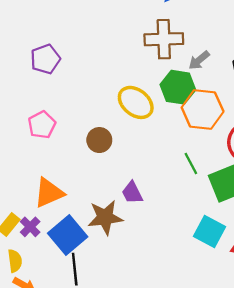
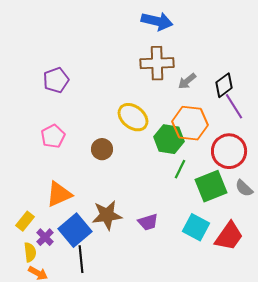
green hexagon: (178, 87) -> (169, 139), moved
green line: (191, 163) -> (180, 169), turned 54
purple trapezoid: (132, 193) -> (148, 222), moved, turned -80
purple cross: (30, 227) -> (45, 237), moved

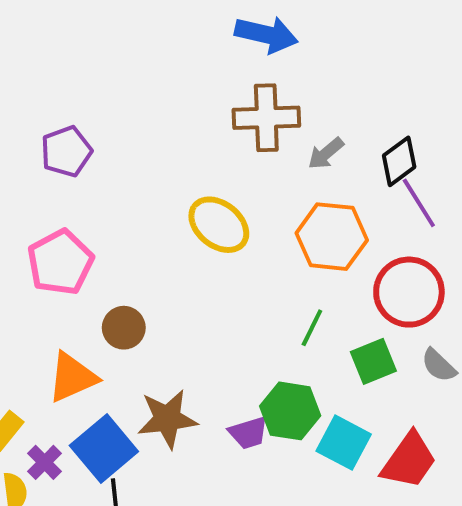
pink pentagon: (53, 136) -> (60, 262), size x1.4
green hexagon: (169, 139) -> (290, 411), moved
brown circle: (102, 149) -> (124, 328), moved
green square: (211, 186) -> (373, 361), size x0.7

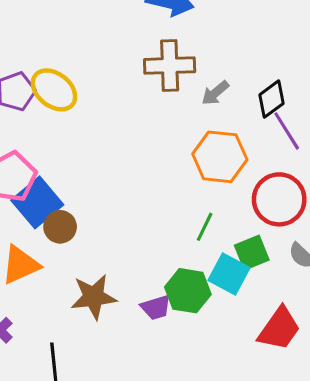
yellow ellipse: (219, 225) -> (54, 90), moved
cyan square: (344, 443) -> (229, 274), moved
blue square: (104, 449) -> (37, 202), moved

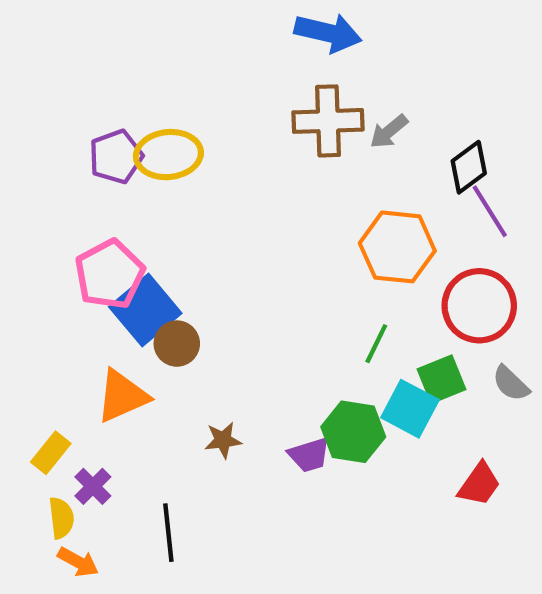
yellow ellipse: (54, 90) -> (168, 155), turned -45
gray arrow: (215, 93) -> (389, 131), moved
brown star: (94, 297) -> (223, 440), size x0.6
red trapezoid: (279, 329) -> (479, 484), size x0.7

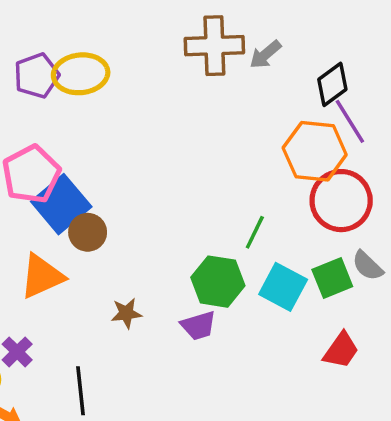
orange hexagon: (397, 247) -> (315, 151), moved
green square: (441, 379) -> (332, 278), moved
green hexagon: (353, 432) -> (218, 282), moved

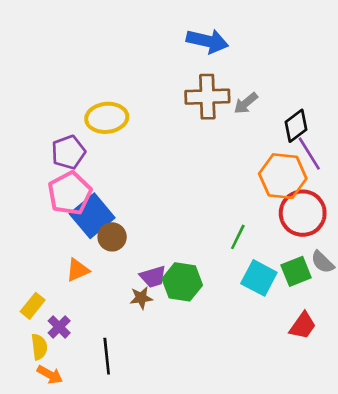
purple pentagon: (37, 76) -> (68, 152), moved
orange triangle: (42, 276) -> (78, 270), size x0.7
green hexagon: (218, 282) -> (182, 282), moved
purple trapezoid: (199, 326) -> (153, 277), moved

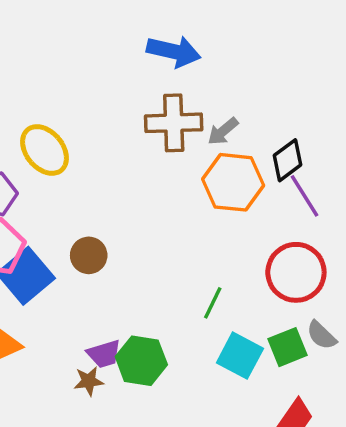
yellow ellipse: (107, 118) -> (44, 150), turned 57
orange hexagon: (283, 176) -> (233, 182), moved
brown circle: (112, 237) -> (89, 255), moved

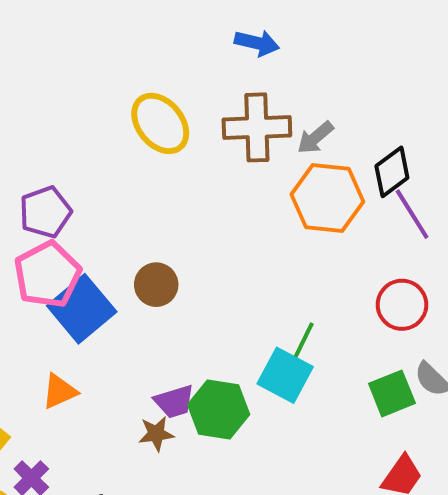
blue arrow: (174, 51) -> (257, 43), size x0.7
yellow ellipse: (44, 150) -> (160, 123), moved
red circle: (296, 272) -> (402, 305), size x0.7
cyan square: (240, 356) -> (285, 375), moved

